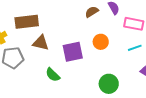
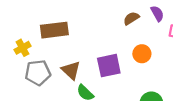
brown triangle: (41, 43) -> (71, 70), moved, turned 30

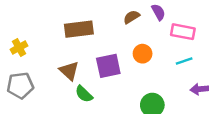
brown rectangle: (54, 30) -> (79, 29), moved
gray pentagon: (38, 73) -> (20, 85), moved

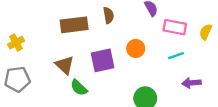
brown semicircle: (132, 17) -> (108, 15), moved, turned 112

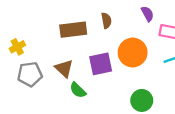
orange circle: (136, 48) -> (133, 53), size x1.6
gray pentagon: (17, 79) -> (30, 74), moved

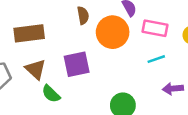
brown rectangle: (73, 30) -> (29, 33), moved
orange circle: (133, 53) -> (113, 32), moved

